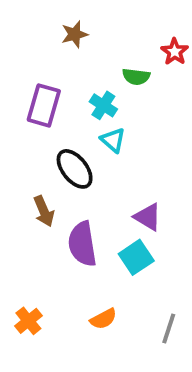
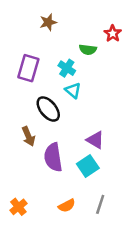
gray line: (169, 329) -> (100, 204), moved

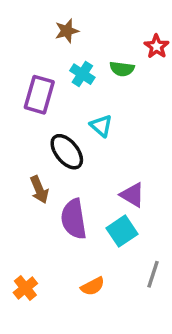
cyan cross: (67, 68) -> (82, 74), moved
gray line: (100, 204) -> (153, 274), moved

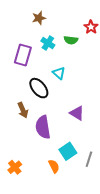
cyan square: (122, 231) -> (68, 151), moved
orange semicircle: (93, 286) -> (54, 166), turned -88

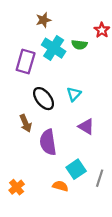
cyan cross: (48, 43) -> (54, 48), size x1.5
cyan triangle: (59, 73) -> (74, 94), moved, turned 32
orange semicircle: (54, 166) -> (60, 186), turned -48

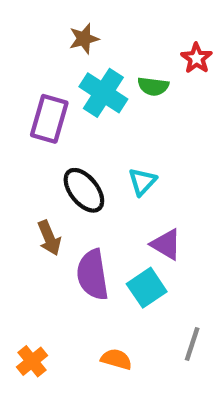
cyan square: (76, 169) -> (147, 288), moved

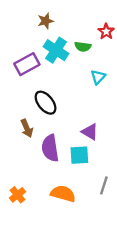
purple rectangle: (49, 119) -> (27, 64), turned 45
cyan triangle: (142, 182) -> (98, 77), moved
cyan square: (147, 288) -> (79, 155), turned 30
orange semicircle: (116, 359) -> (63, 194), size x1.5

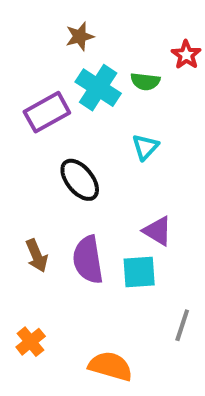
cyan triangle: (98, 77) -> (145, 147), moved
brown arrow: (27, 128) -> (37, 256), moved
orange semicircle: (63, 194) -> (110, 366), moved

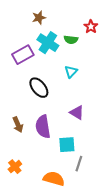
cyan square: (139, 272) -> (67, 145), moved
gray line: (182, 325) -> (79, 164), moved

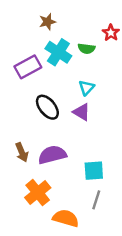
purple triangle: (77, 113) -> (82, 112), moved
purple semicircle: (43, 127) -> (52, 155), turned 85
cyan square: (67, 145) -> (94, 171), moved
orange cross: (15, 167) -> (38, 193), moved, size x1.5

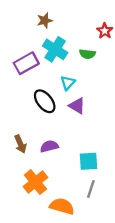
green semicircle: (86, 49) -> (87, 54), moved
cyan triangle: (86, 88) -> (68, 83), moved
purple semicircle: (52, 155) -> (49, 146), size x0.7

